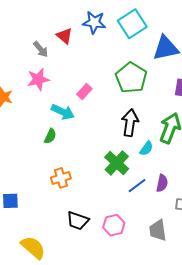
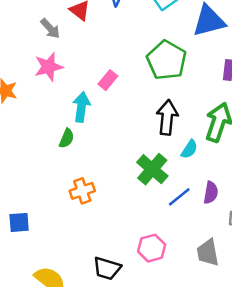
cyan arrow: (63, 112) -> (81, 107), turned -105
black trapezoid: (78, 221) -> (107, 268), moved

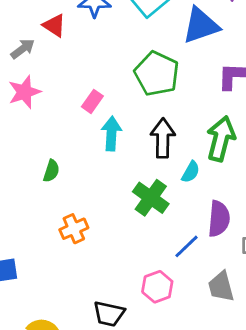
gray arrow: (50, 29) -> (23, 49), turned -80
cyan arrow: (81, 107) -> (111, 134), moved
purple semicircle: (211, 193) -> (219, 219), size x1.4
blue line: (179, 197) -> (187, 246), moved

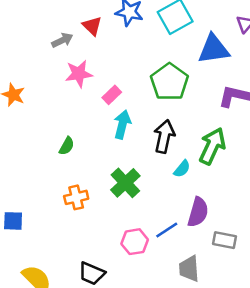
pink star: (24, 92) -> (79, 74), moved
green cross: (151, 198) -> (125, 183), moved
pink hexagon: (157, 287) -> (135, 242), moved

